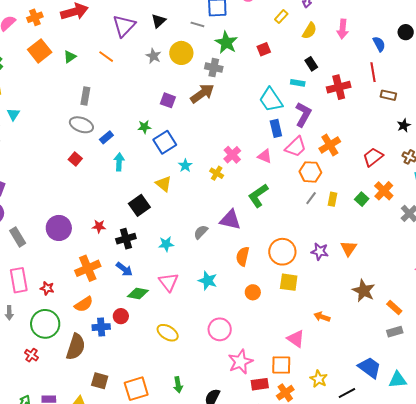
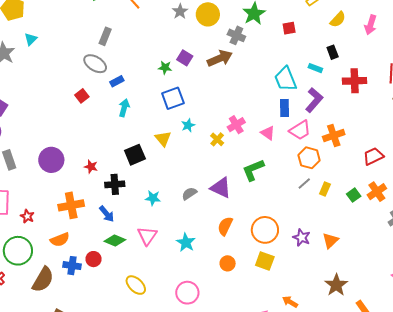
green star: (144, 127) -> (165, 68), moved

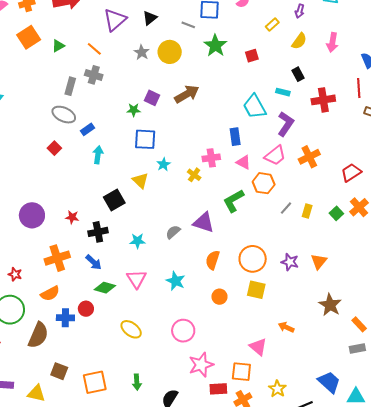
gray cross: (236, 35) -> (94, 75), moved
blue square: (173, 98) -> (145, 139), turned 30
blue rectangle: (285, 108) -> (235, 137), moved
pink cross: (236, 125) -> (211, 158), turned 30
orange hexagon: (309, 158) -> (264, 183), moved

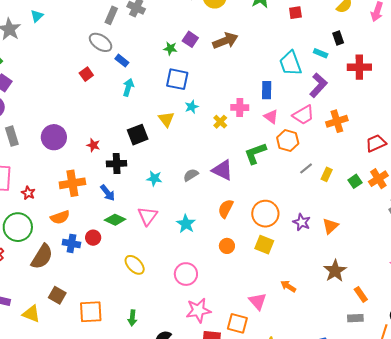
blue rectangle: (88, 129) -> (122, 61), turned 64

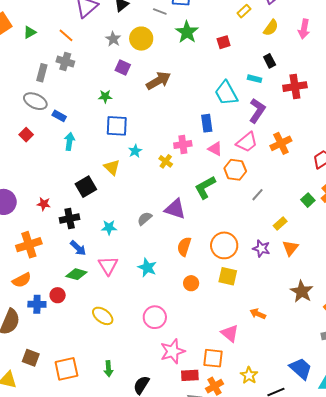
purple square: (190, 39) -> (123, 68), moved
yellow rectangle: (327, 174) -> (280, 223), moved, turned 32
blue arrow: (108, 193) -> (78, 248), moved

